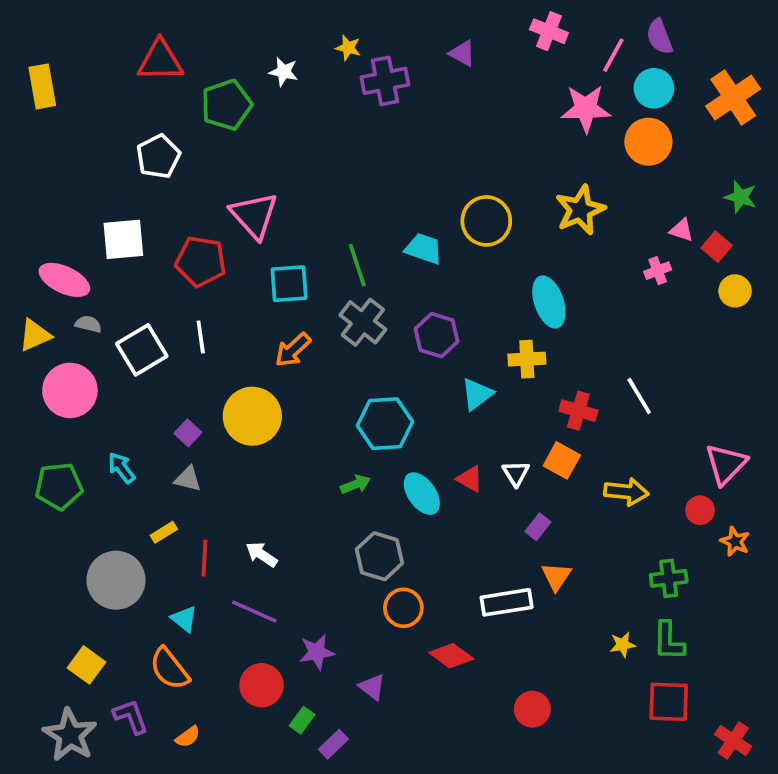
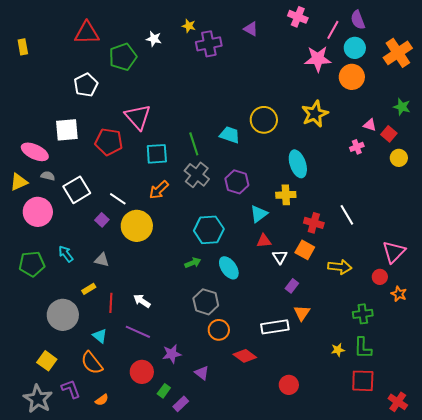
yellow rectangle: (42, 86) -> (23, 47), size x0.7
white line: (201, 337) -> (118, 199), moved, turned -48
purple square: (188, 433) -> (102, 220), moved
red triangle: (470, 479) -> (264, 241), moved, turned -35

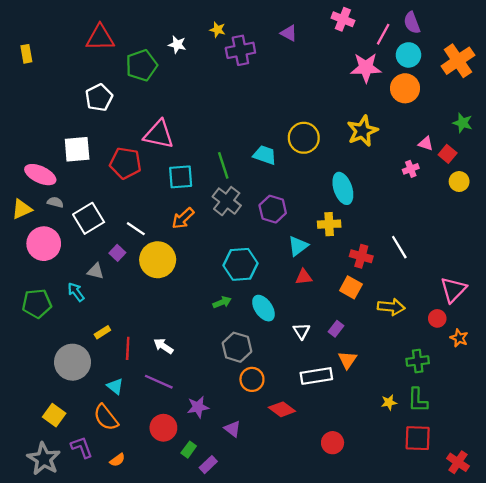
pink triangle: (138, 117) -> (159, 134), turned -36
white triangle: (280, 257) -> (301, 331), moved
gray triangle: (102, 260) -> (96, 271), moved

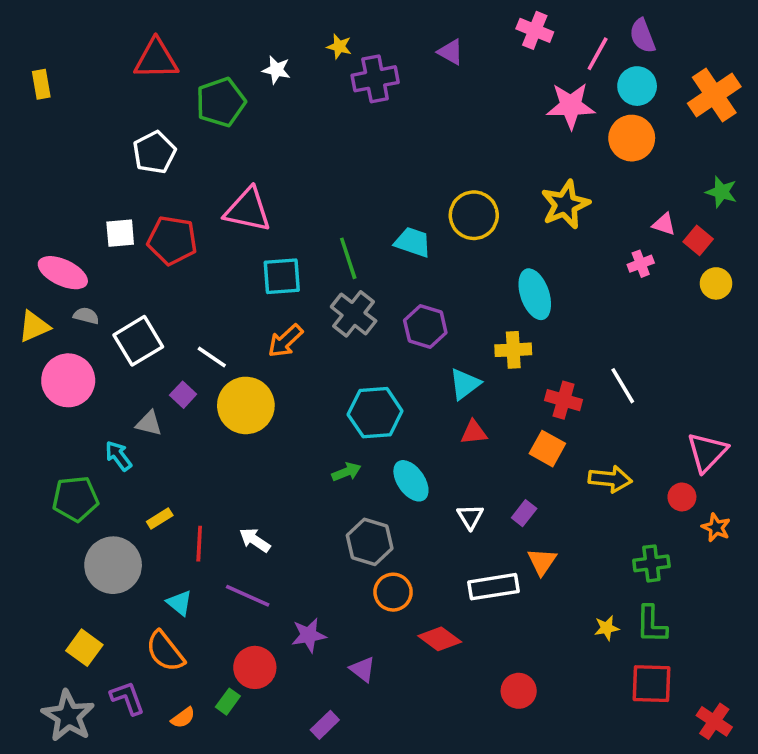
white square: (77, 149) -> (120, 233), size x0.7
red pentagon: (125, 163) -> (172, 240), moved
green pentagon: (37, 303) -> (75, 499), moved
green rectangle: (189, 450) -> (228, 702), moved

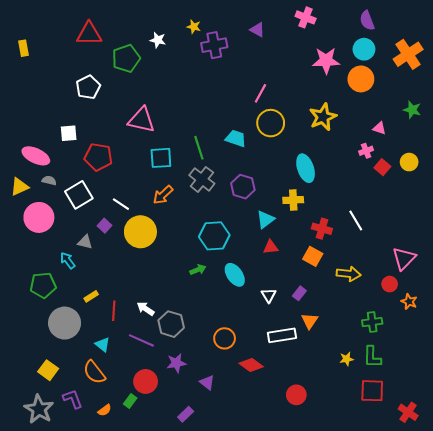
pink line: (598, 54) -> (260, 93), moved
red pentagon: (172, 240) -> (98, 157), moved
red square: (698, 240) -> (382, 167), moved
gray hexagon: (370, 542) -> (171, 324), moved

